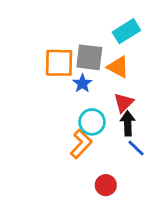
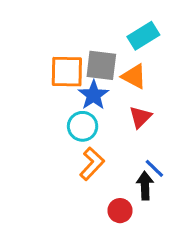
blue star: (82, 83) -> (93, 95), size x1.4
cyan circle: (92, 122) -> (83, 126), moved
black arrow: (128, 123) -> (145, 186), moved

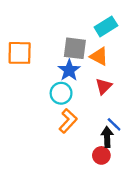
orange square: (67, 72) -> (20, 53), moved
red circle: (120, 211) -> (101, 155), moved

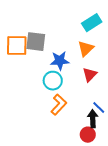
gray square: (75, 48) -> (36, 42), moved
orange triangle: (99, 56) -> (86, 49), turned 48
blue star: (69, 70) -> (60, 61), turned 30

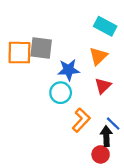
cyan rectangle: (92, 23) -> (105, 26), turned 60
orange L-shape: (59, 105) -> (81, 120), moved

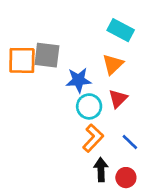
cyan circle: (61, 93) -> (89, 106), moved
black arrow: (106, 136) -> (101, 170), moved
red circle: (101, 154) -> (126, 178), moved

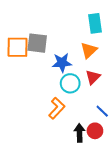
cyan rectangle: (121, 30) -> (95, 23), turned 54
orange L-shape: (93, 138) -> (57, 108), moved
red circle: (126, 178) -> (95, 131), moved

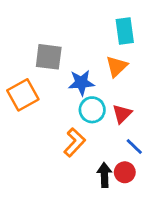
orange square: (18, 47) -> (23, 95), moved, turned -30
red triangle: (93, 77) -> (122, 114), moved

